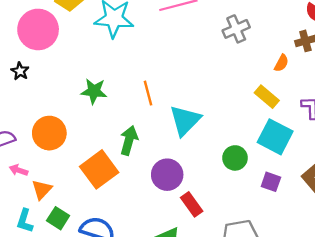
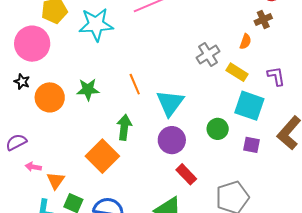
gray cross: (236, 29) -> (208, 54), moved
orange circle: (49, 133) -> (50, 97), moved
purple circle: (167, 175) -> (172, 140), moved

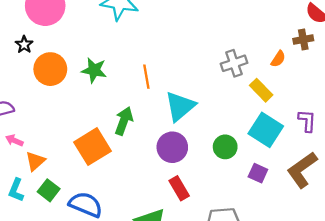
purple L-shape: (276, 76) -> (307, 121), moved

